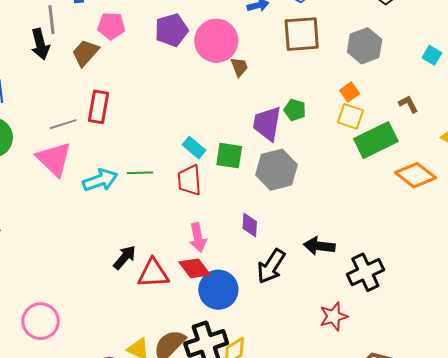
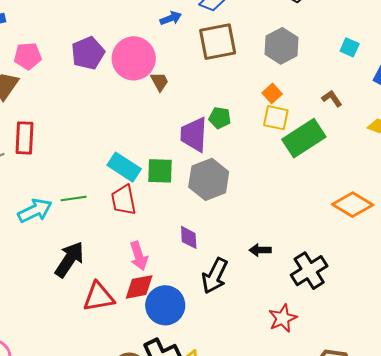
cyan rectangle: (194, 148) -> (124, 167), size x1.4
orange diamond: (416, 175) -> (353, 205), moved
black arrow: (319, 246) -> (260, 250), size x0.7
black arrow: (125, 257) -> (69, 259), moved, size x1.4
red diamond: (195, 268) -> (139, 287), turned -56

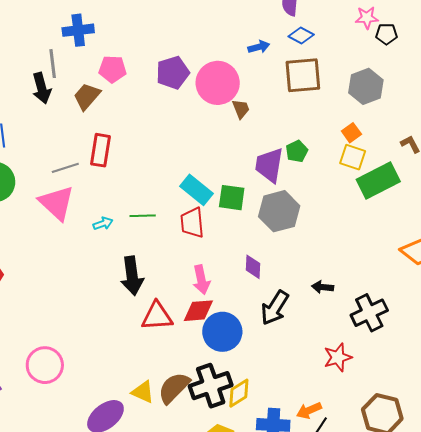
green pentagon: (220, 118) -> (297, 151), turned 30
cyan arrow: (35, 211) -> (103, 224), size x0.6
black arrow: (69, 259) -> (132, 276), turned 132

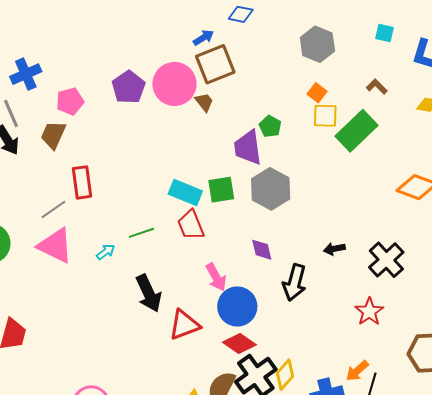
brown square: (303, 75) -> (215, 64), moved
red diamond: (198, 311) -> (239, 344), moved, turned 56
blue circle: (222, 332) -> (237, 307), moved

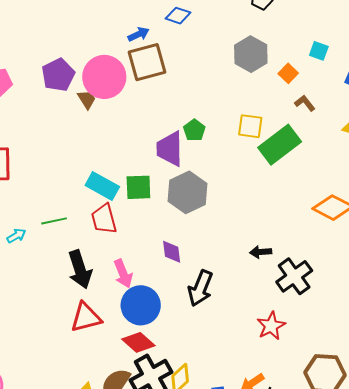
orange square: (317, 93) -> (288, 73), moved
brown trapezoid: (204, 102) -> (87, 99), moved
black arrow: (334, 249) -> (261, 252), moved
black arrow: (149, 293) -> (80, 269), moved

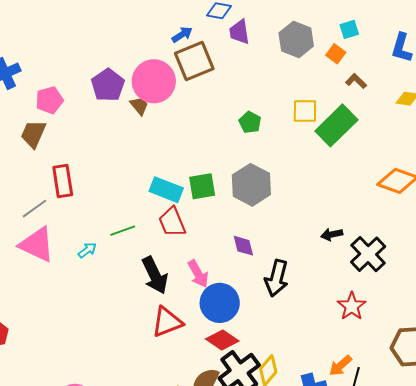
cyan square: (319, 51) -> (349, 29), moved, turned -30
purple trapezoid: (170, 149) -> (239, 32), moved, size x0.7

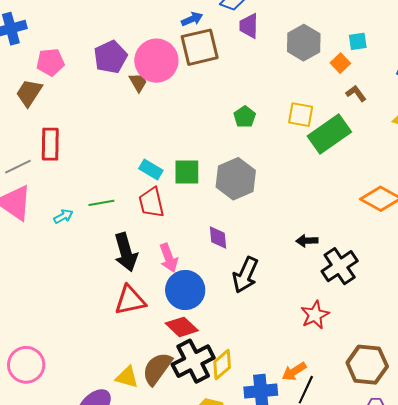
cyan rectangle: (166, 190) -> (151, 170), size x0.7

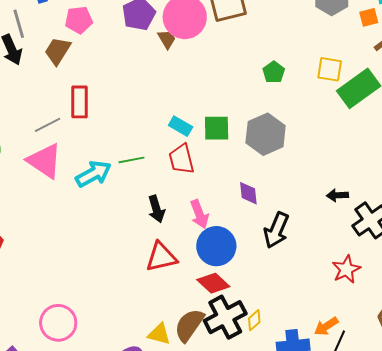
orange square: (340, 63) -> (369, 17), turned 30
cyan arrow: (63, 216) -> (93, 174), size x1.8
black arrow: (126, 252) -> (156, 209), size x0.7
yellow diamond: (222, 365) -> (254, 320), size x0.7

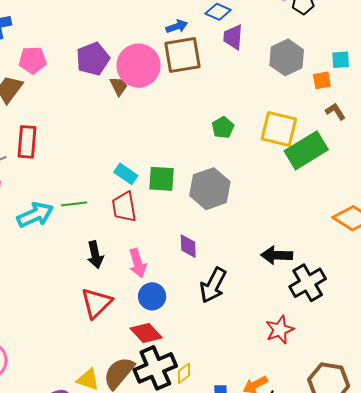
yellow square: (330, 69) -> (279, 129), size x1.4
black arrow: (337, 195) -> (277, 255), size x1.4
blue circle: (216, 246) -> (152, 296), size x0.7
red triangle: (161, 257) -> (96, 303), turned -36

